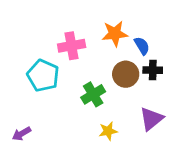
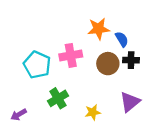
pink cross: (72, 46) -> (71, 55), moved
green cross: (93, 94) -> (58, 98), moved

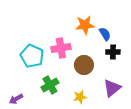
brown circle: (108, 64) -> (84, 65), moved

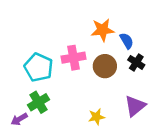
black cross: (113, 52) -> (136, 62), turned 32
brown circle: (84, 65) -> (105, 66), moved
green cross: (50, 85) -> (39, 102), moved

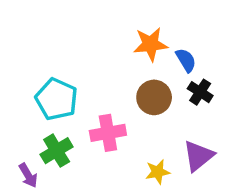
pink cross: (74, 58) -> (108, 133), moved
yellow star: (96, 117) -> (158, 172), moved
purple arrow: (19, 119) -> (28, 175), turned -91

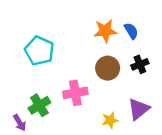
blue semicircle: (186, 60) -> (131, 31), moved
black cross: (200, 92) -> (140, 64), turned 35
cyan pentagon: (57, 99) -> (39, 51), moved

